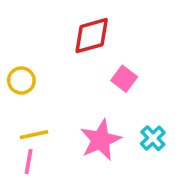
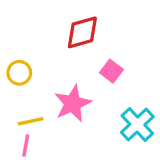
cyan cross: (153, 138) -> (137, 125), size x1.5
pink star: (101, 140) -> (73, 103), moved

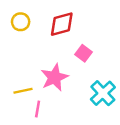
yellow circle: (19, 73) -> (21, 22), moved
pink line: (26, 146) -> (38, 109), moved

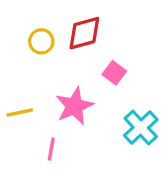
yellow circle: (21, 22) -> (41, 41), moved
yellow line: (23, 91) -> (20, 113), moved

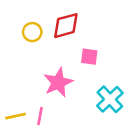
pink square: (114, 73) -> (89, 57), turned -30
yellow line: (20, 113) -> (15, 116), moved

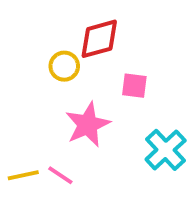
yellow circle: (32, 32) -> (64, 66), moved
pink line: (40, 116) -> (60, 175), turned -66

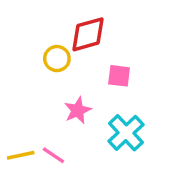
pink star: (88, 125) -> (78, 110), size x0.7
cyan cross: (166, 150) -> (126, 133), moved

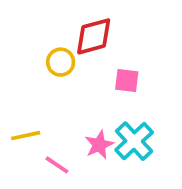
pink star: (78, 110) -> (99, 145), moved
yellow line: (21, 155) -> (26, 136), moved

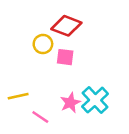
red diamond: (94, 36) -> (66, 26), turned 36
pink square: (127, 80) -> (65, 57), moved

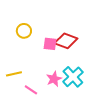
red diamond: (66, 26) -> (66, 41), moved
yellow circle: (43, 44) -> (24, 31), moved

